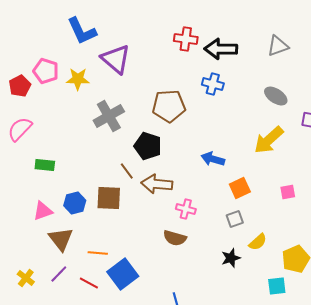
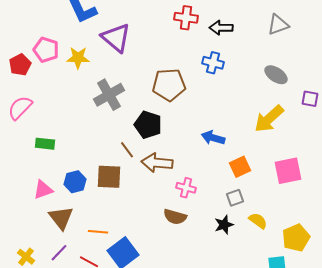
black arrow: (221, 49) -> (221, 28), size x0.7
pink square: (288, 192) -> (288, 171), size x1.8
yellow semicircle: (258, 242) -> (258, 221), turned -102
black star: (231, 258) -> (224, 225), moved

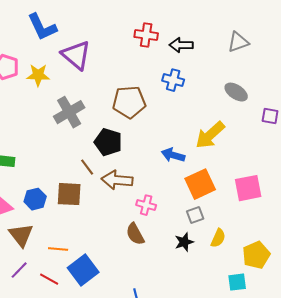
yellow arrow: (269, 119) -> (210, 135), moved
orange square: (240, 167) -> (200, 184), size x1.4
brown semicircle: (175, 217) -> (135, 234), turned 45
yellow semicircle: (258, 221) -> (218, 238), turned 78

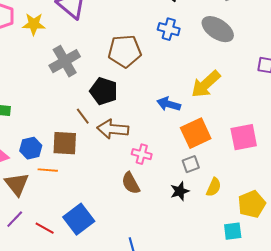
gray ellipse: (236, 92) -> (218, 29), moved, size x1.4
orange line: (58, 249) -> (48, 170), moved

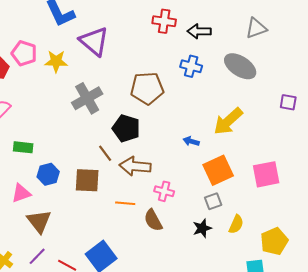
blue arrow: (169, 104) -> (191, 141), size x0.7
blue hexagon: (31, 148) -> (48, 174), moved
orange line: (48, 170) -> (125, 203), moved

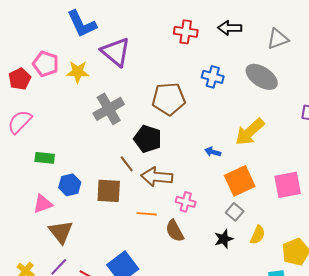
black arrow: (199, 31) -> (230, 28), moved
gray square: (213, 201) -> (235, 212), turned -30

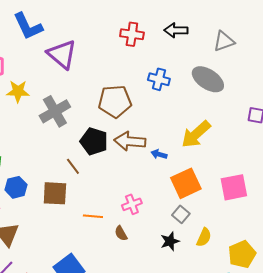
yellow star: (78, 72) -> (18, 91), moved
brown arrow: (157, 177) -> (130, 141), moved
pink cross: (186, 202) -> (132, 204), turned -36
brown semicircle: (175, 231) -> (121, 233), size x0.7

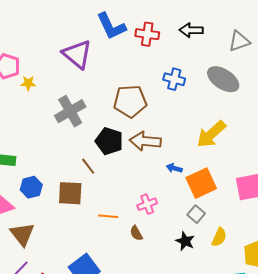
blue L-shape: (28, 26) -> (111, 26), moved
yellow star: (18, 91) -> (28, 83), moved, size x0.7
blue arrow: (159, 154) -> (174, 168), moved
black star: (170, 241) -> (185, 241), turned -30

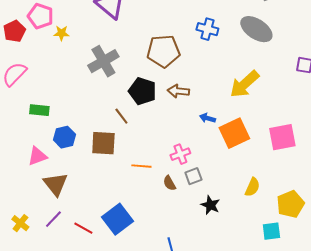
brown arrow: (145, 141) -> (178, 91), size x0.7
gray square: (196, 214) -> (193, 176), moved, turned 30
black star: (185, 241) -> (210, 205), moved

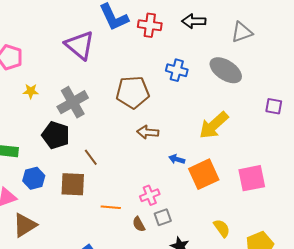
yellow star: (61, 33) -> (31, 91), moved
black pentagon: (142, 91) -> (56, 135), moved
brown triangle: (55, 184) -> (25, 225), turned 36
yellow semicircle: (252, 187) -> (222, 228), turned -60

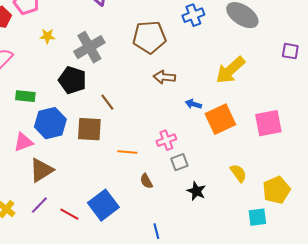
blue cross: (177, 70) -> (193, 15), turned -35
blue hexagon: (34, 178) -> (50, 123), size x1.4
brown semicircle: (139, 224) -> (146, 181), moved

